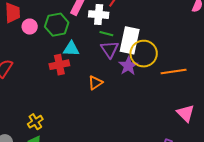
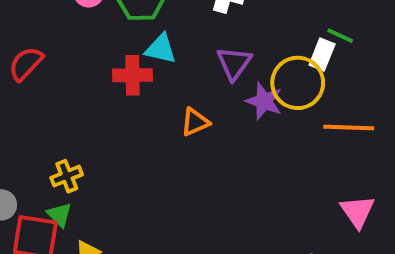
green line: (106, 34) -> (340, 36), moved
white rectangle: (130, 40) -> (322, 55), moved, size x0.6
purple star: (128, 66) -> (264, 101), turned -30

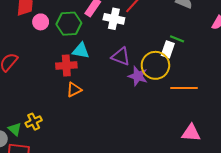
purple triangle: (234, 63) -> (121, 56), turned -42
orange triangle: (195, 122) -> (74, 90), moved
pink triangle: (357, 212) -> (191, 133), turned -48
green triangle: (59, 215) -> (15, 129), moved

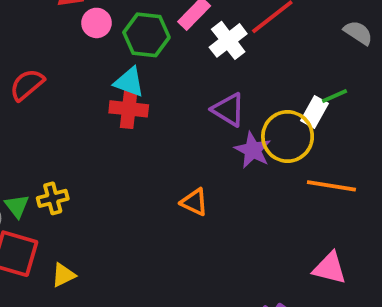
white cross: (114, 19) -> (228, 40), turned 30
green line: (177, 39) -> (334, 96), turned -56
cyan triangle: (81, 51) -> (129, 82), moved
orange triangle: (74, 90) -> (194, 202), moved, turned 42

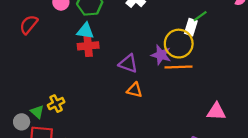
red semicircle: (27, 85) -> (29, 25), moved
purple triangle: (228, 110) -> (128, 64), moved
orange line: (331, 186) -> (178, 67), moved

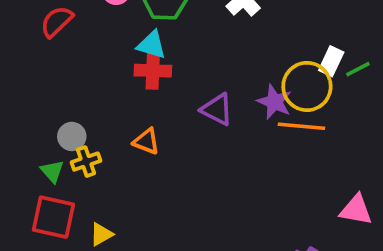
green line: (200, 16) -> (358, 69), moved
orange triangle: (135, 90) -> (146, 141), moved
gray circle: (22, 122) -> (72, 136), moved

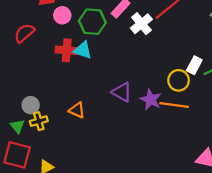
red cross: (153, 71) -> (67, 50), moved
yellow circle: (307, 86) -> (179, 80), size x0.7
purple star: (274, 102) -> (151, 100), moved

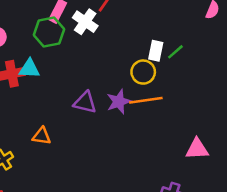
green hexagon: (92, 22) -> (49, 32), moved
purple star: (151, 100) -> (119, 102), turned -30

